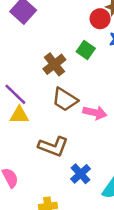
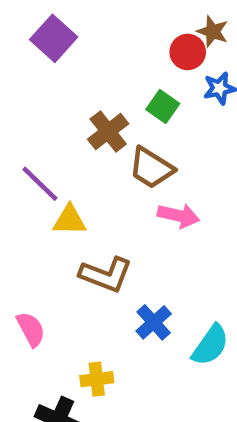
brown trapezoid: (65, 100) -> (151, 168), moved
yellow triangle: (19, 115) -> (70, 220), moved

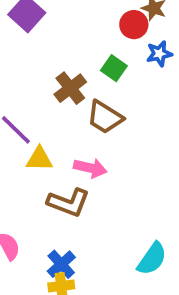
pink arrow: (179, 216) -> (90, 168), moved
blue cross: (154, 322) -> (61, 264), moved

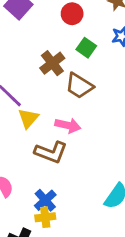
red circle: (134, 25) -> (72, 14), moved
yellow triangle: (39, 159) -> (28, 118), turned -50

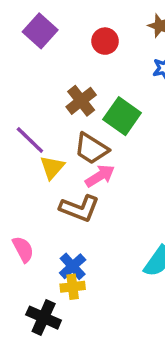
green square: (86, 48) -> (122, 116), moved, size x1.5
brown trapezoid: (79, 86) -> (91, 149), moved
pink arrow: (68, 125) -> (100, 176), turned -45

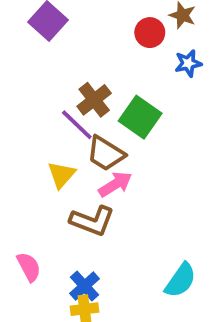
red circle: (105, 41) -> (150, 33), moved
purple line: (30, 140) -> (77, 125), moved

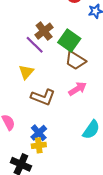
brown trapezoid: (106, 154) -> (75, 60), moved
pink arrow: (115, 184) -> (78, 89), moved

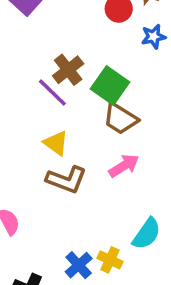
yellow triangle: (26, 72) -> (56, 143), moved, turned -35
blue cross: (39, 133) -> (79, 265), moved
yellow cross: (39, 145) -> (110, 260), moved, turned 32

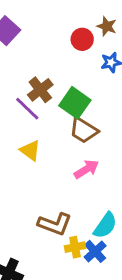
brown L-shape: (66, 180) -> (55, 224), moved
yellow cross: (110, 260) -> (75, 247), turned -36
blue cross: (79, 265) -> (95, 251), moved

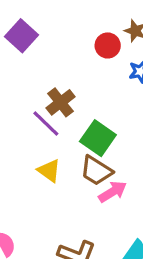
green square: (75, 103) -> (98, 138), moved
brown trapezoid: (84, 130) -> (96, 171), moved

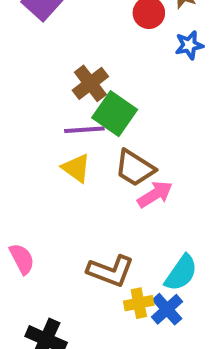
purple line: (46, 124) -> (84, 130), moved, turned -48
green square: (98, 138) -> (115, 114), moved

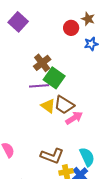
yellow triangle: (76, 168) -> (48, 106), moved
cyan semicircle: (181, 273) -> (87, 157), turned -60

